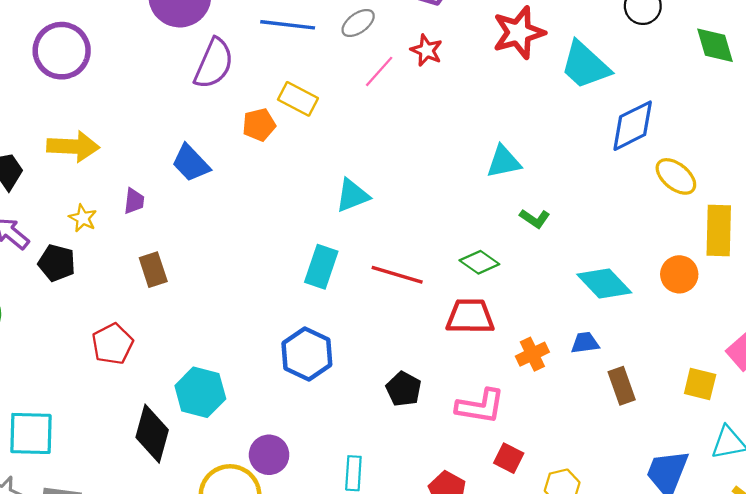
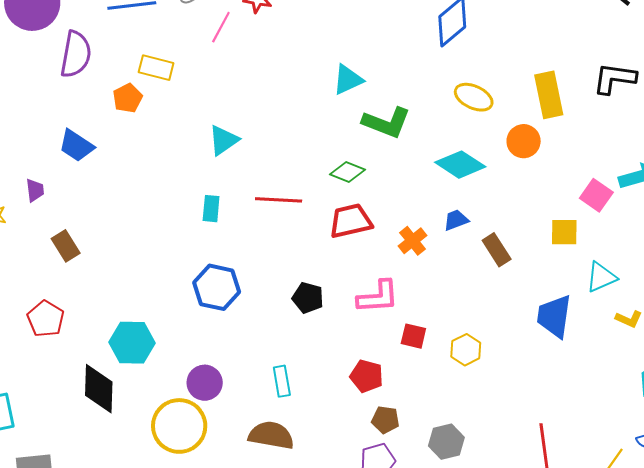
yellow ellipse: (676, 176) -> (474, 97), moved
green L-shape: (535, 219) -> (386, 123), size x1.8
cyan rectangle: (321, 267) -> (211, 209), size x0.7

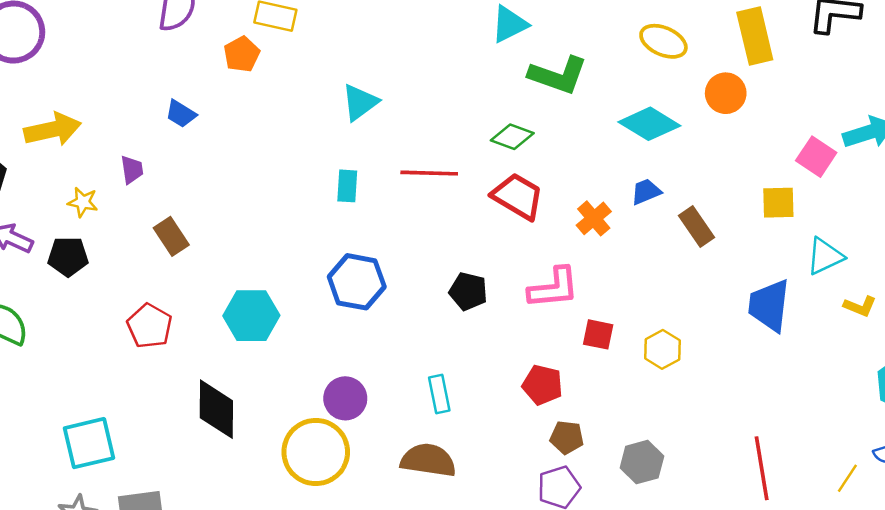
blue trapezoid: (76, 146) -> (181, 114), size x0.7
red trapezoid: (351, 221) -> (518, 196), turned 45
cyan hexagon: (132, 343) -> (251, 316), moved

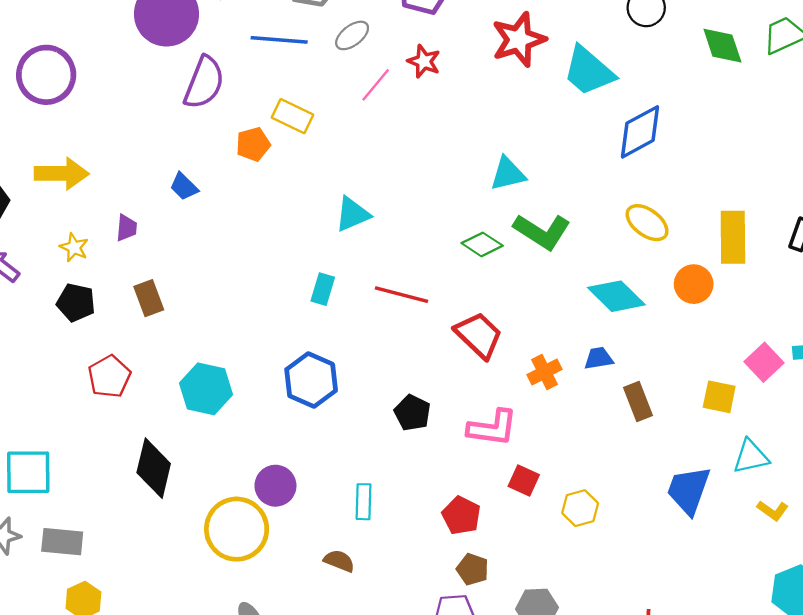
green diamond: (512, 137) -> (482, 244), moved
black pentagon: (68, 257) -> (76, 303), moved
brown semicircle: (428, 460) -> (339, 561), size x0.6

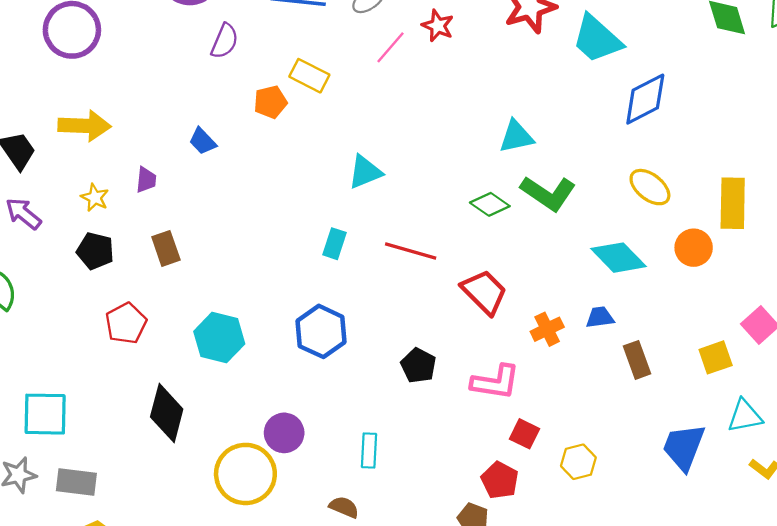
purple semicircle: (204, 83) -> (225, 41), size x0.7
yellow square: (719, 397) -> (716, 357), turned -32
red pentagon: (461, 515) -> (500, 480), moved

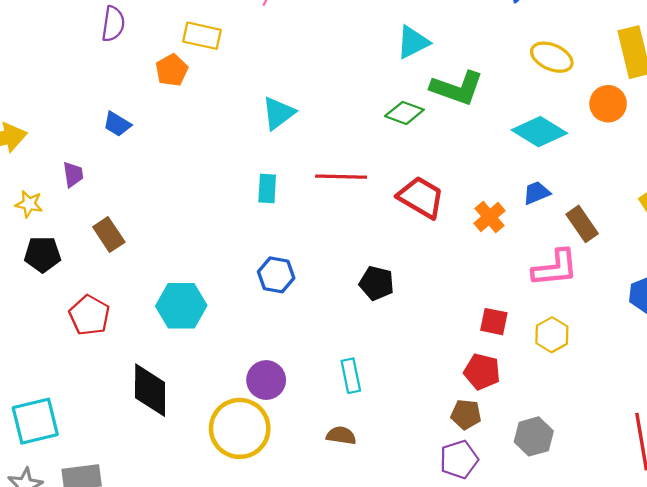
blue hexagon: (321, 331) -> (276, 275), size x0.7
pink L-shape: (495, 382) -> (555, 268), moved

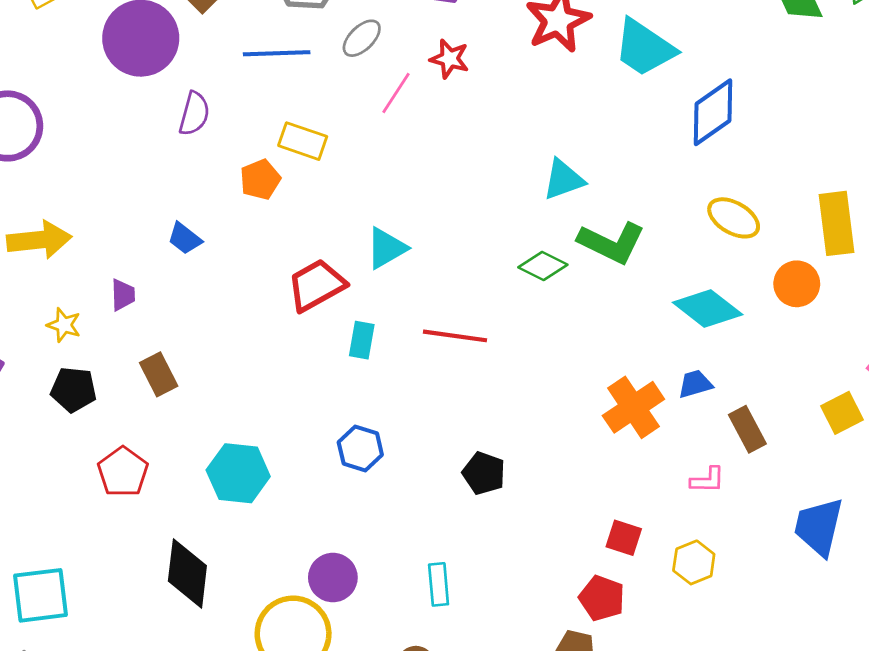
red trapezoid: (421, 197) -> (316, 285), moved, turned -66
orange cross: (490, 217) -> (633, 407), size x1.5
pink L-shape: (555, 268) -> (708, 480), size x0.6

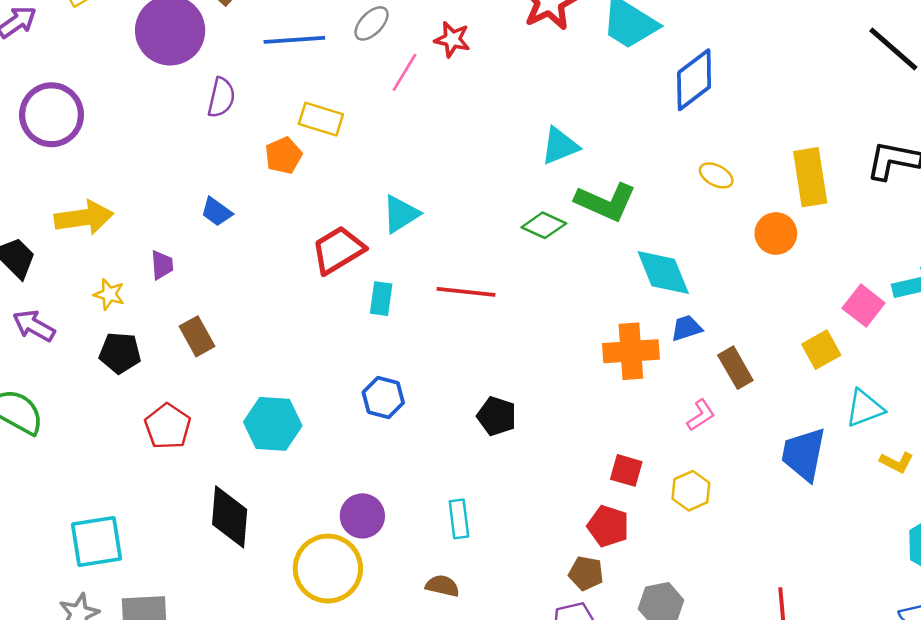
yellow ellipse: (734, 218) -> (716, 175), size x0.7
cyan diamond: (708, 309) -> (663, 272), moved, turned 32
orange cross: (633, 407) -> (631, 351), turned 32
pink L-shape: (708, 480) -> (701, 415), turned -32

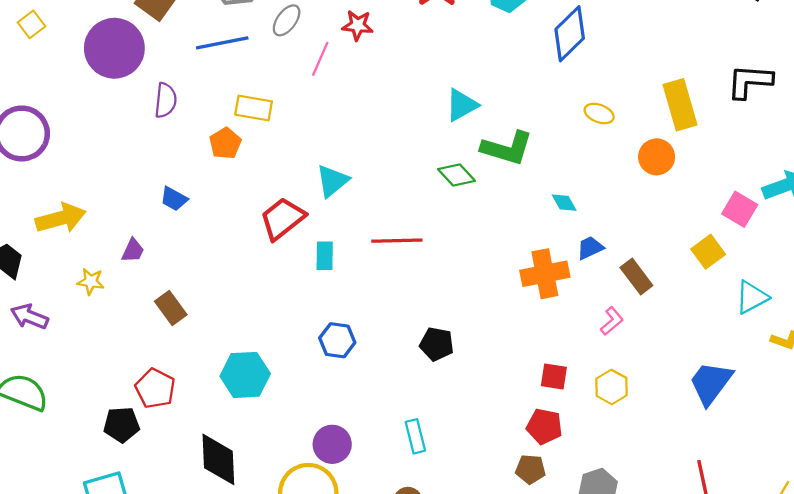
green diamond: (544, 225) -> (456, 175), turned 30
purple trapezoid: (162, 265) -> (133, 250), turned 36
cyan diamond: (663, 272) -> (564, 203), size x0.5
black pentagon: (120, 353) -> (122, 425), moved
blue trapezoid: (804, 454) -> (711, 383), moved, turned 33

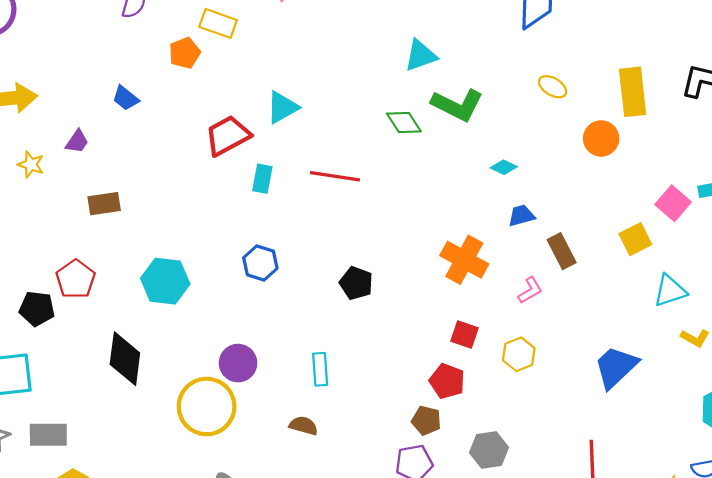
cyan diamond: (564, 203) -> (504, 167), turned -45
orange cross: (545, 274) -> (464, 260), moved, turned 30
brown rectangle: (171, 308) -> (104, 204), turned -72

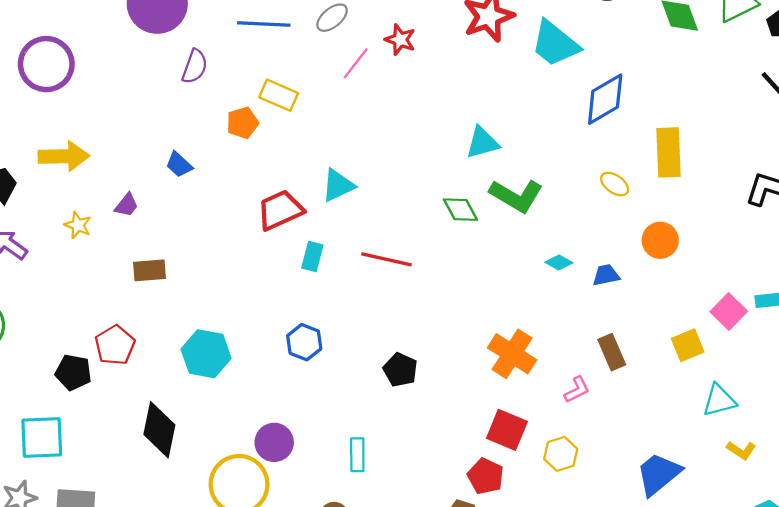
yellow rectangle: (633, 92) -> (669, 152), moved
blue trapezoid: (521, 216) -> (606, 275), moved
red square: (465, 334) -> (507, 430), size x1.4

